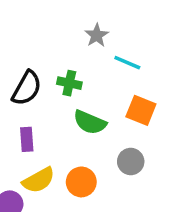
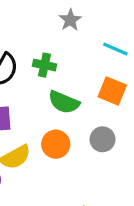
cyan line: (127, 63) -> (115, 49), moved
orange circle: (81, 182) -> (56, 144), moved

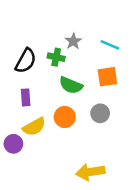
gray star: (70, 20) -> (73, 41), moved
orange square: (112, 91) -> (107, 77), turned -30

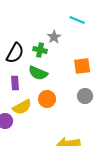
cyan line: (110, 45) -> (77, 20), moved
green semicircle: (71, 85) -> (38, 73), moved
gray circle: (100, 113) -> (85, 96), moved

